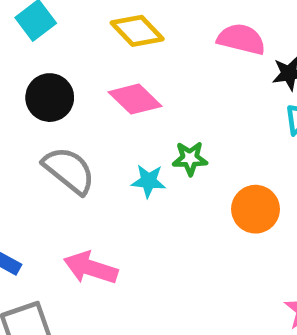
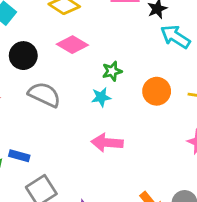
cyan star: (149, 181) -> (101, 97), moved
pink arrow: (91, 268) -> (107, 143), moved

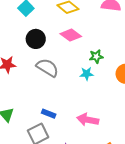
pink arrow: (107, 143) -> (88, 120), moved
blue rectangle: (19, 156) -> (49, 114), moved

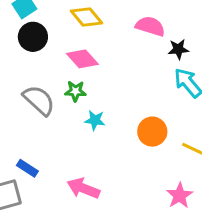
black circle: (36, 39) -> (33, 37), moved
green star: (96, 56) -> (75, 91), moved

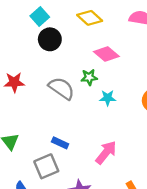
pink diamond: (82, 59) -> (106, 54), moved
pink arrow: (83, 188) -> (106, 153), turned 115

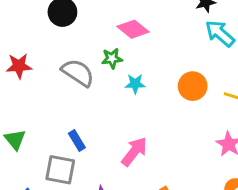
blue rectangle: (60, 143) -> (77, 140), turned 35
gray square: (46, 166) -> (60, 170), turned 35

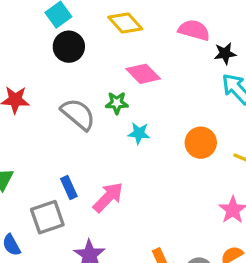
pink arrow: (134, 152) -> (108, 197), moved
gray square: (60, 170) -> (47, 217), turned -36

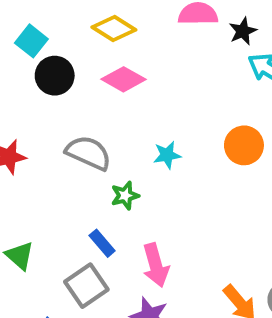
pink diamond: (143, 74) -> (123, 79), moved
green star: (117, 103) -> (125, 196), moved
pink arrow: (108, 197) -> (156, 265), moved, turned 136

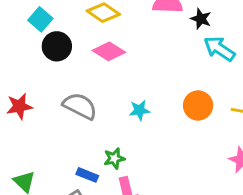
black star: (243, 31) -> (201, 19), turned -30
green star: (125, 196) -> (114, 158), moved
blue rectangle: (102, 243) -> (87, 175), turned -30

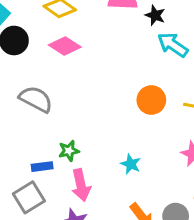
cyan star: (139, 110) -> (131, 164), moved, turned 30
blue rectangle: (87, 175) -> (42, 167), turned -30

